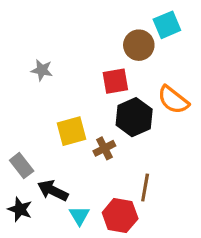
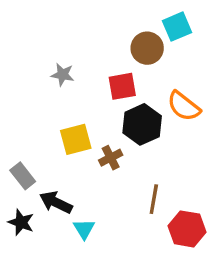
gray star: (42, 70) -> (63, 75), moved
red hexagon: (120, 216) -> (187, 229), moved

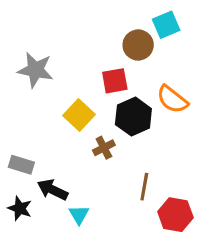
gray star: (63, 75) -> (35, 70), moved, size x1.6
yellow square: (76, 139) -> (79, 115), moved, turned -32
gray rectangle: (23, 176) -> (21, 165), turned -35

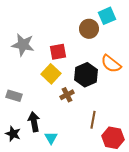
red square: (115, 81) -> (58, 52), moved
gray rectangle: (21, 165) -> (14, 96), moved
black arrow: (53, 190) -> (34, 122), turned 54

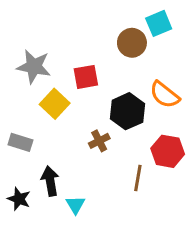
yellow square: (51, 74) -> (55, 104), moved
red hexagon: (113, 138) -> (168, 151), moved

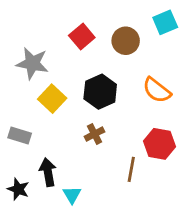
cyan square: (159, 23) -> (165, 22), moved
red square: (86, 77) -> (82, 37), moved, turned -30
black hexagon: (127, 111) -> (100, 92), moved

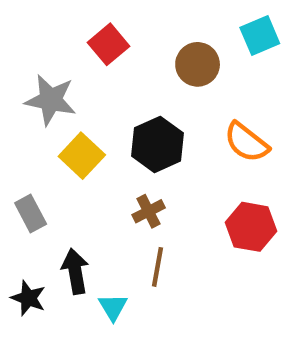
red square: (82, 37) -> (109, 44), moved
gray rectangle: (20, 135) -> (31, 213), turned 45
brown line: (131, 169) -> (157, 267), moved

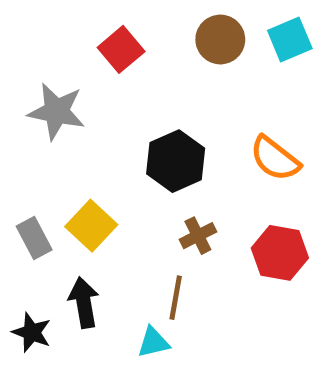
brown circle: (198, 64) -> (220, 39), moved
yellow square: (82, 156) -> (91, 226), moved
brown cross: (149, 211) -> (198, 236), moved
cyan triangle: (113, 307) -> (153, 342), moved, turned 48

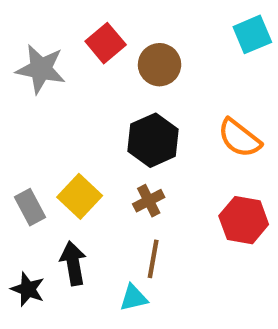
brown circle: (220, 39) -> (160, 65), moved
gray star: (57, 111) -> (41, 69), moved
brown cross: (198, 236) -> (149, 201), moved

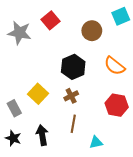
brown circle: (160, 65) -> (92, 31), moved
gray rectangle: (30, 207) -> (14, 108), moved
black arrow: (73, 263) -> (42, 135), moved
cyan triangle: (134, 298) -> (96, 142), moved

